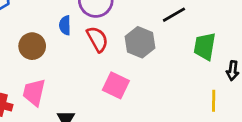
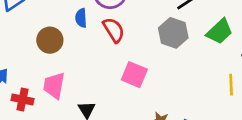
gray hexagon: (140, 42) -> (173, 33), moved
green trapezoid: (205, 46) -> (220, 31), turned -140

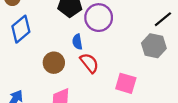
red semicircle: (114, 30) -> (89, 63), moved

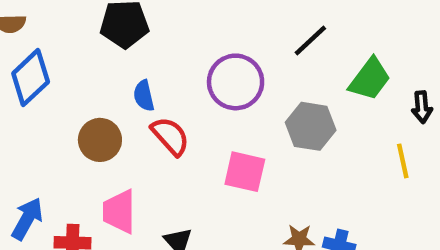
purple circle: (99, 18) -> (236, 82), moved
gray hexagon: (154, 46) -> (311, 126), moved

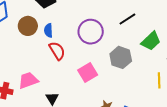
brown circle: (100, 140) -> (28, 26), moved
pink square: (245, 172) -> (88, 73), turned 36
pink trapezoid: (119, 212) -> (28, 80), turned 60

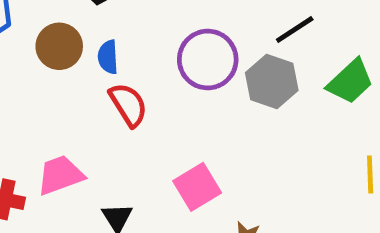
gray hexagon: (121, 57) -> (272, 82), moved
pink square: (88, 73) -> (197, 187), moved

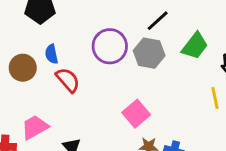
brown circle: (59, 46) -> (23, 68), moved
pink square: (197, 187) -> (136, 114), moved

